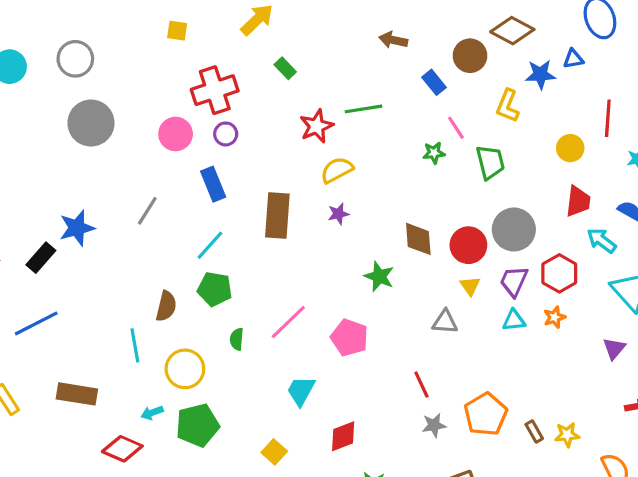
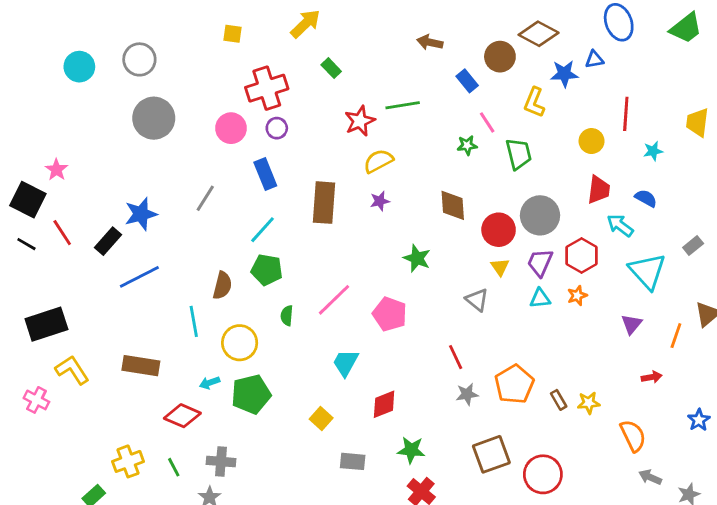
brown diamond: (418, 239) -> (453, 205), moved
gray triangle: (445, 322) -> (477, 300), turned 35
blue line: (36, 323) -> (139, 277), moved

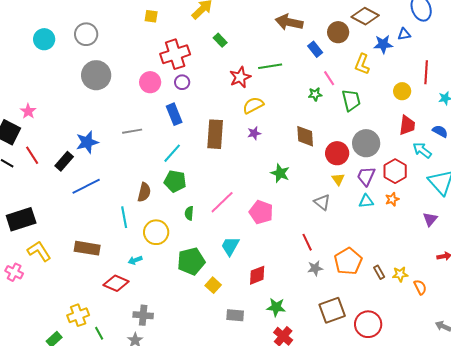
brown arrow: (430, 42) -> (289, 22), size x1.5
gray line: (205, 198) -> (132, 131), turned 48
green pentagon: (251, 394) -> (191, 261), moved
orange semicircle: (633, 436) -> (420, 287), moved, size x0.7
green line: (174, 467) -> (99, 333), moved

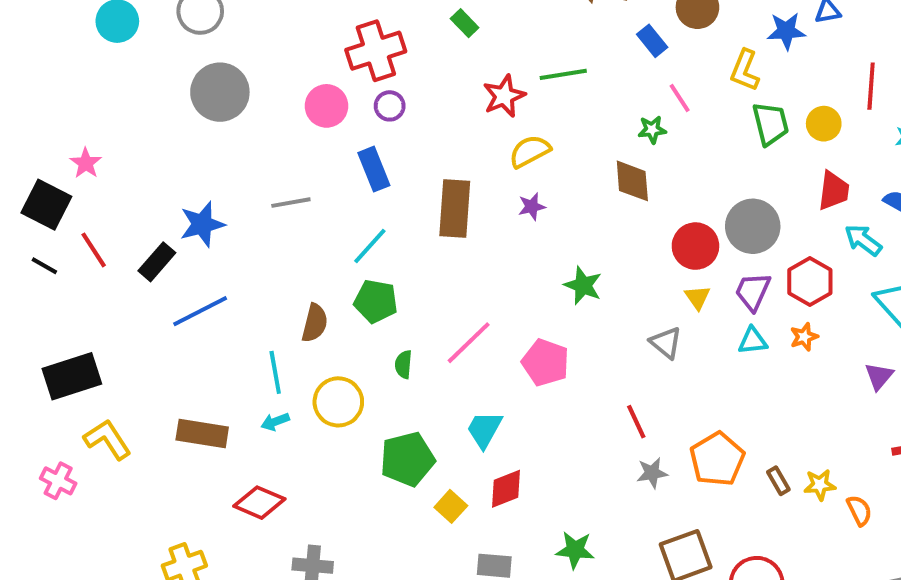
green trapezoid: (351, 100) -> (770, 124), moved
brown diamond: (305, 136) -> (632, 181), moved
cyan arrow: (135, 260) -> (275, 422), moved
red diamond: (257, 275) -> (506, 489), moved

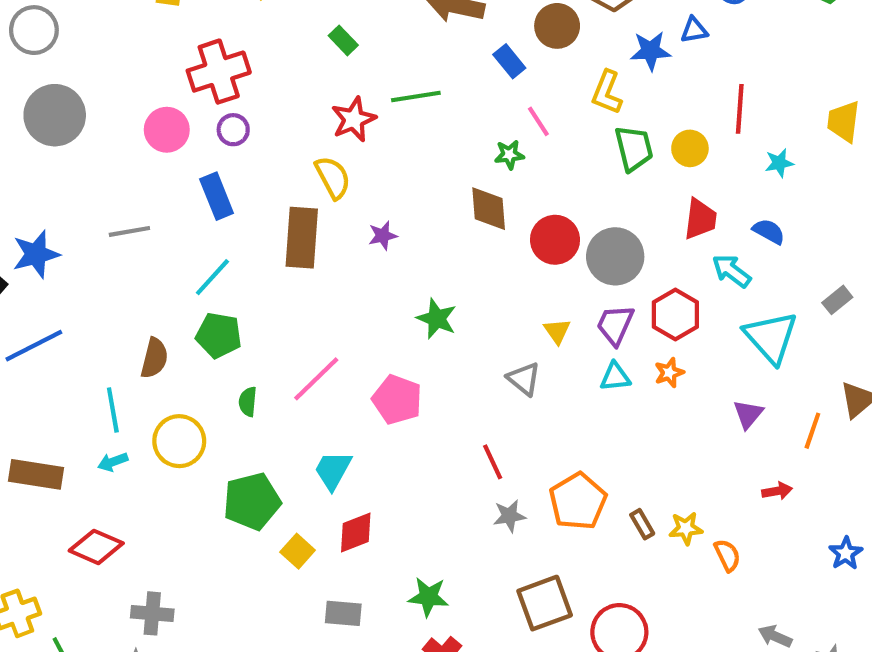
green rectangle: (465, 23) -> (343, 40), moved
yellow semicircle: (530, 151) -> (333, 177), moved, turned 90
red circle: (695, 246) -> (555, 240), moved

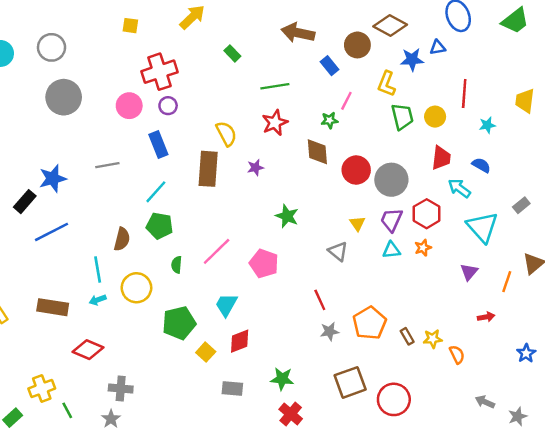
red star: (354, 119) -> (275, 123), moved
pink line: (538, 121) -> (346, 101), turned 60

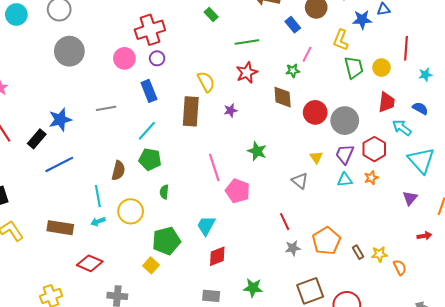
pink line: (217, 251) -> (214, 167), moved, turned -64
yellow square: (206, 352) -> (151, 265), moved

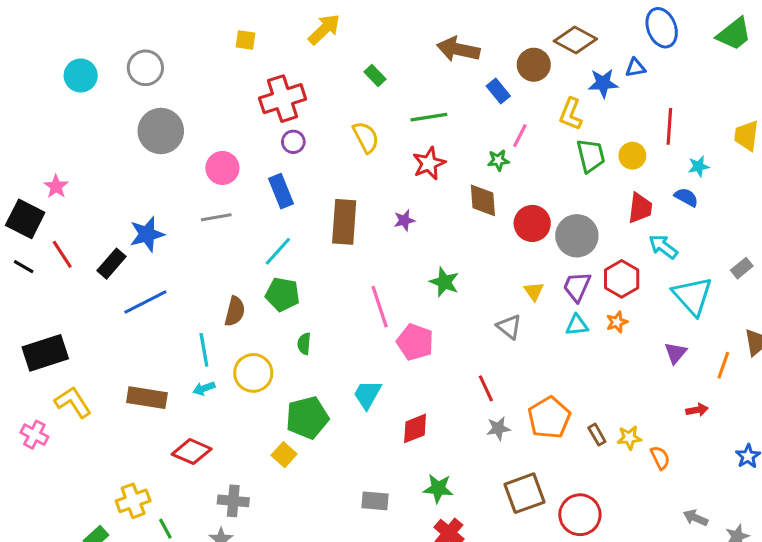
pink circle: (124, 58) -> (222, 168), moved
yellow semicircle: (206, 82) -> (366, 137), moved
blue semicircle: (420, 108) -> (686, 197), moved
red diamond: (217, 256) -> (415, 428), moved

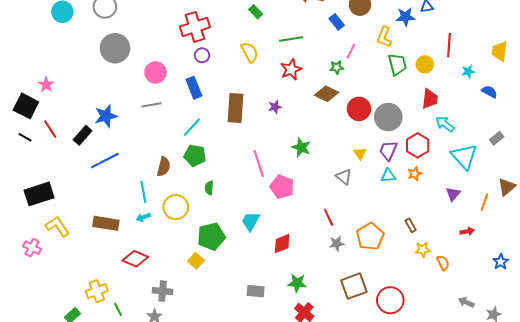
blue semicircle: (686, 197) -> (490, 92), moved
brown diamond: (483, 200) -> (327, 94), turned -60
brown rectangle: (597, 435) -> (411, 225), moved

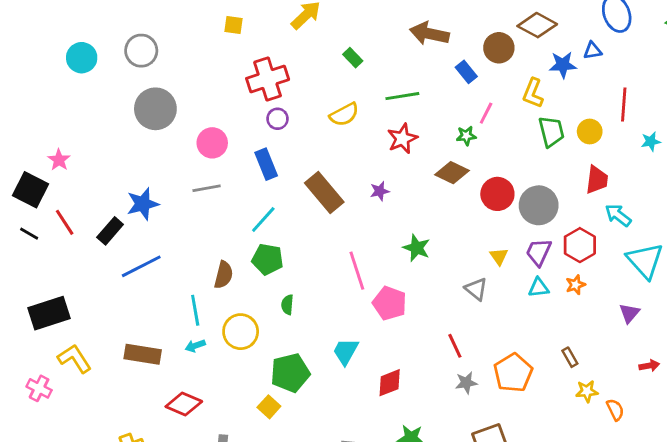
yellow semicircle: (250, 52) -> (344, 114), turned 90
brown rectangle: (235, 108) -> (324, 193), turned -44

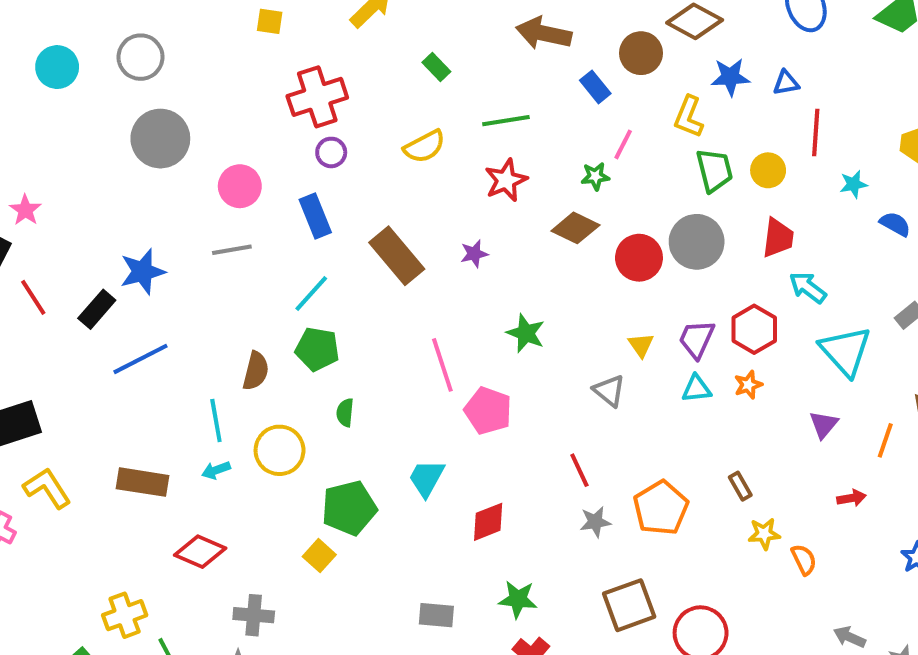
blue triangle: (593, 51) -> (786, 83), moved
gray circle: (539, 205) -> (697, 242), moved

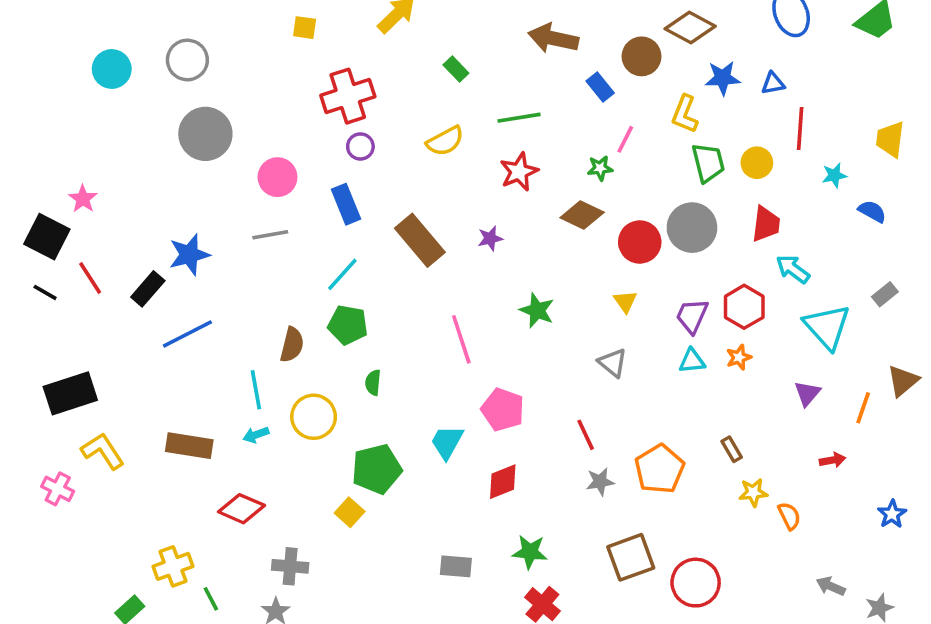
yellow triangle: (641, 345) -> (625, 301), moved
pink pentagon: (488, 411) -> (503, 410), moved

